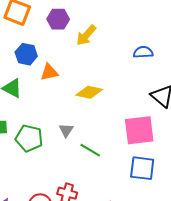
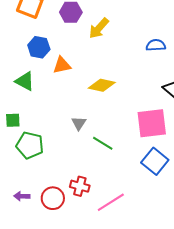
green pentagon: (29, 138) -> (30, 145), moved
blue square: (142, 168) -> (155, 161), turned 32

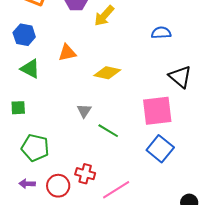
blue hexagon: (39, 47) -> (24, 35), moved
green pentagon: (30, 145) -> (35, 148), moved

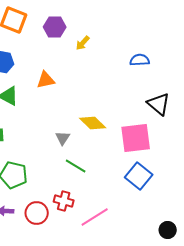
yellow arrow: (104, 16) -> (83, 43), size x0.7
yellow diamond: (107, 73) -> (93, 123), moved, turned 32
green line: (108, 131) -> (76, 166), moved

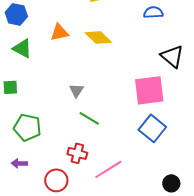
yellow diamond: (93, 123) -> (98, 37), moved
red circle: (37, 213) -> (56, 180), moved
black circle: (168, 230) -> (171, 183), moved

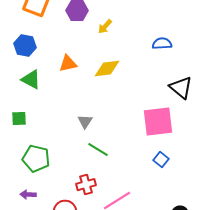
yellow diamond: (98, 37) -> (107, 69), turned -52
blue square: (152, 128) -> (161, 160), size x0.6
red cross: (77, 153) -> (86, 185), turned -30

